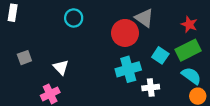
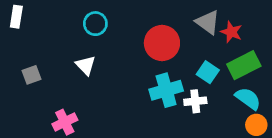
gray triangle: (144, 18) -> (208, 22), moved
red star: (189, 24) -> (231, 32), moved
white triangle: (61, 67) -> (86, 65), moved
white cross: (151, 88) -> (195, 101), moved

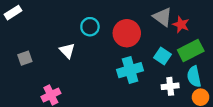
white rectangle: (16, 17) -> (13, 13), turned 49
cyan circle: (95, 24) -> (90, 27), moved
cyan semicircle: (248, 99) -> (194, 77), turned -138
white cross: (195, 101) -> (170, 86), moved

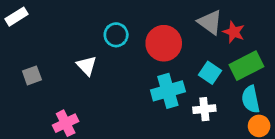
white cross: (170, 86) -> (204, 109), moved

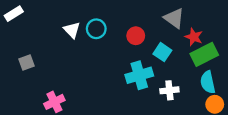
red star: (234, 32) -> (194, 37), moved
red circle: (164, 43) -> (136, 36), size x0.6
white triangle: (87, 66) -> (72, 30), moved
cyan square: (210, 73) -> (162, 52), moved

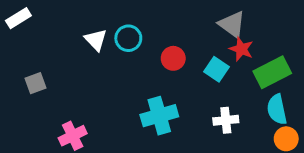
red circle: (136, 36) -> (173, 58), moved
red star: (194, 37) -> (241, 49), moved
cyan cross: (139, 75) -> (159, 116), moved

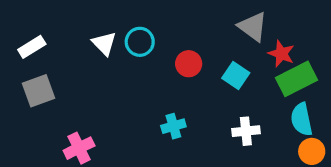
white rectangle: (18, 18) -> (32, 47), moved
red star: (241, 49) -> (281, 54), moved
gray square: (35, 83) -> (39, 91), size x1.4
cyan cross: (159, 116) -> (173, 126), size x0.6

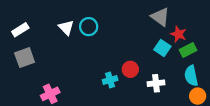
red circle: (189, 64) -> (130, 69), moved
cyan square: (236, 76) -> (162, 48), moved
green rectangle: (297, 79) -> (188, 50), size x0.7

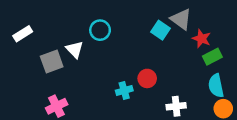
white triangle: (66, 28) -> (75, 49), moved
cyan square: (162, 48) -> (160, 30), moved
gray square: (25, 58) -> (52, 62), moved
white cross: (156, 83) -> (176, 106), moved

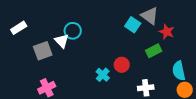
cyan circle: (100, 30) -> (73, 31), moved
green rectangle: (212, 57) -> (154, 51), moved
cyan cross: (124, 91) -> (103, 75), turned -32

